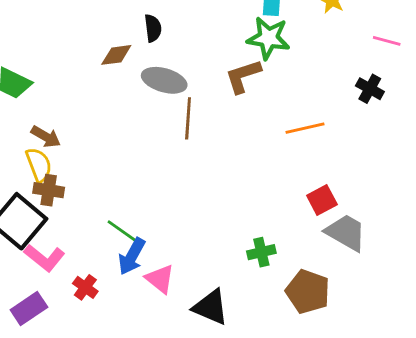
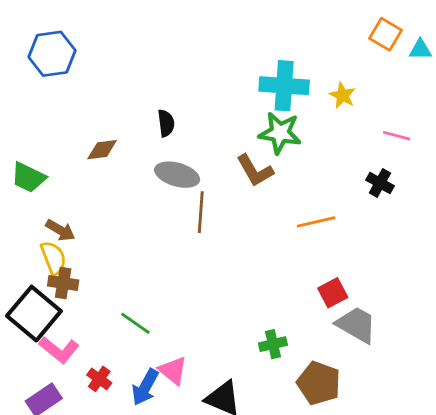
brown diamond: (116, 55) -> (102, 150), moved
brown L-shape: (243, 76) -> (255, 170), turned -102
blue arrow: (132, 256) -> (145, 387), moved

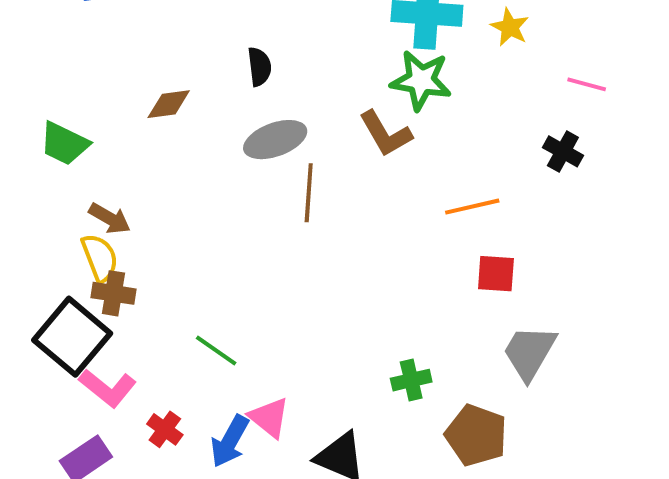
gray ellipse: (177, 175) -> (275, 140), turned -36
red square: (333, 293) -> (496, 274), moved, turned 32
gray trapezoid: (356, 325) -> (529, 352), turned -90

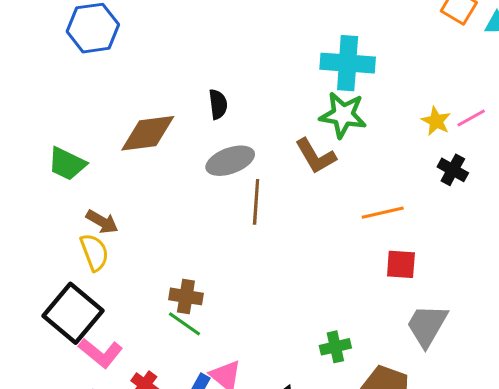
yellow star: (510, 27) -> (436, 121), moved
pink line: (587, 84) -> (471, 118), turned -44
brown diamond: (169, 104) -> (148, 133), size x1.6
brown cross: (114, 293) -> (186, 296), moved

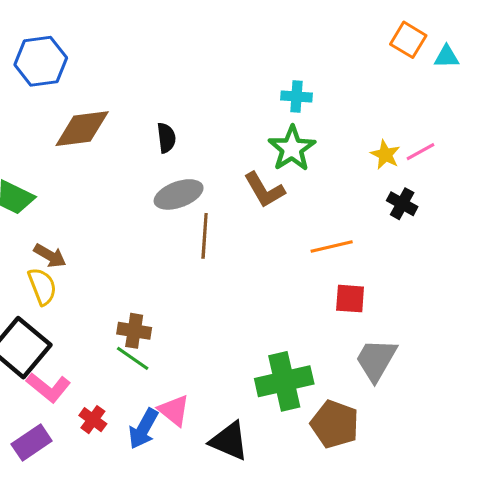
cyan cross: (348, 63) -> (296, 96), size x0.6
green star: (343, 115) -> (292, 149), turned 30
brown diamond: (148, 133) -> (82, 129), moved
green cross: (335, 347) -> (284, 381), size x1.8

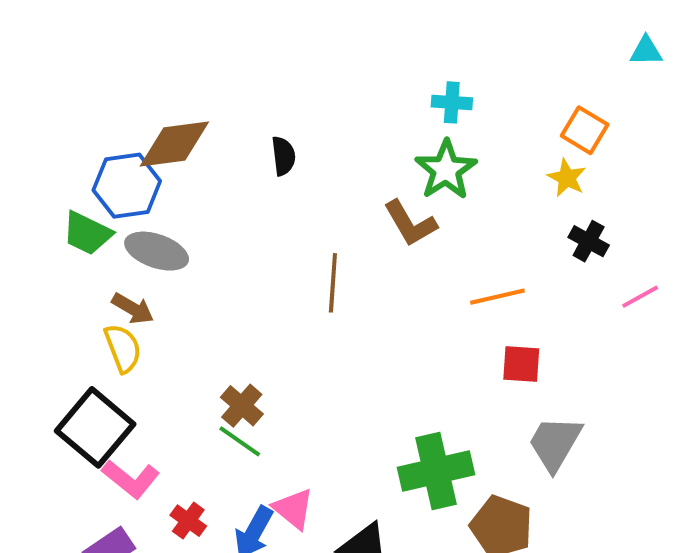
orange square: (408, 40) -> (585, 130), moved
blue hexagon: (41, 61) -> (127, 186), moved
pink line: (421, 152) -> (640, 297), moved
gray ellipse: (179, 194) -> (157, 251), moved, turned 39
brown cross: (134, 331) -> (242, 406), turned 32

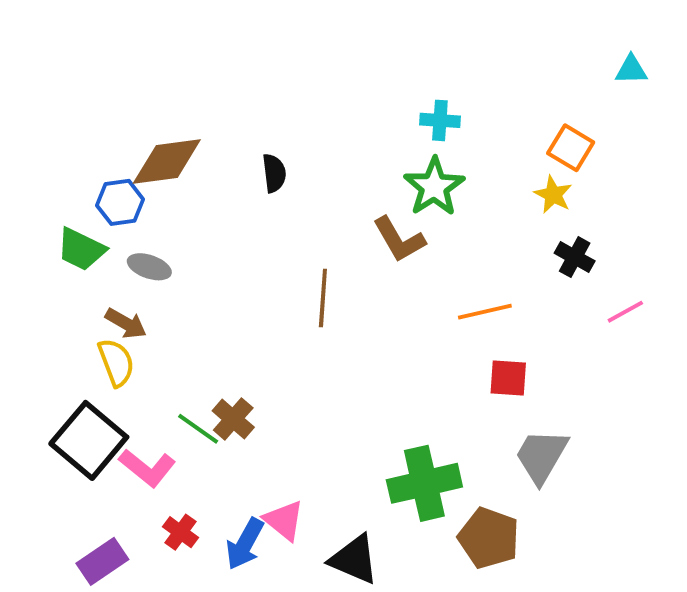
blue hexagon: (127, 186) -> (120, 202), size x0.7
gray ellipse: (157, 251) -> (149, 267), size x0.7
green line: (240, 441) -> (198, 429), moved
pink L-shape: (131, 479) -> (147, 468), moved

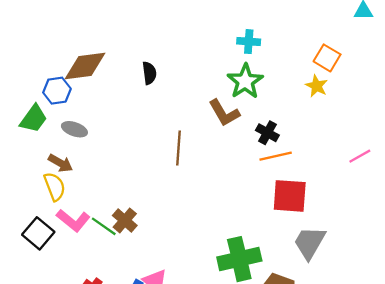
green trapezoid: (81, 249) -> (34, 119), turned -80
black cross: (575, 257) -> (267, 133), moved
red square: (508, 378) -> (290, 196), size x1.5
black square: (89, 440) -> (38, 233), size x0.7
pink L-shape: (147, 468) -> (73, 220), moved

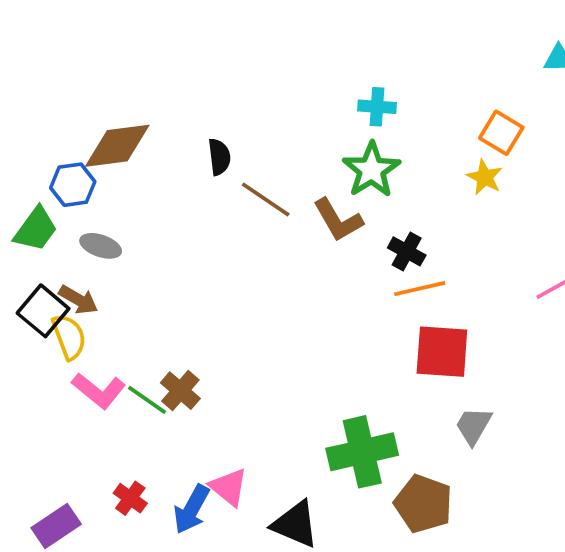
brown line: (179, 148) -> (266, 200), moved, turned -60
black square: (38, 233) -> (43, 311), moved
gray trapezoid: (310, 243) -> (473, 426), size x0.7

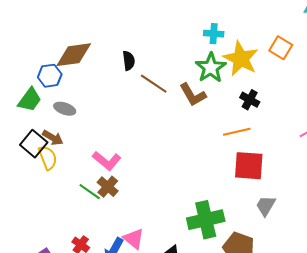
yellow star: (485, 177) -> (241, 59), moved, size x1.8
black cross: (407, 251) -> (250, 100), moved
pink L-shape: (99, 391) -> (107, 161), moved

